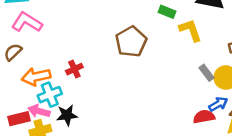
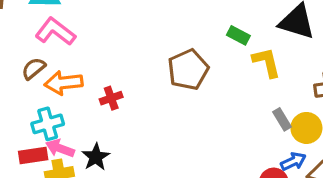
orange arrow: (36, 77) -> (64, 83), moved
cyan cross: (50, 95) -> (48, 124), moved
black star: (67, 115) -> (96, 157), turned -30

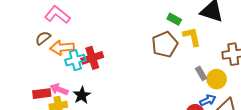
brown pentagon: (188, 70) -> (165, 44), moved
red cross: (111, 98) -> (92, 58), size x1.5
cyan cross: (48, 124) -> (75, 60), moved

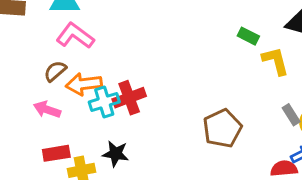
brown pentagon: (165, 44) -> (222, 128), moved
pink arrow: (59, 89) -> (47, 110), moved
black star: (82, 95) -> (116, 154), turned -30

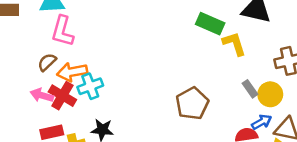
pink L-shape: (75, 36) -> (62, 31), turned -108
green rectangle: (248, 36) -> (210, 24), size x1.5
red cross: (129, 98) -> (62, 96), moved, turned -36

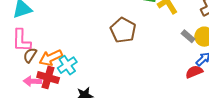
pink L-shape: (62, 31) -> (21, 40), moved
brown pentagon: (192, 103) -> (123, 30), moved

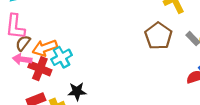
brown pentagon: (123, 30) -> (158, 36), moved
pink arrow: (32, 81) -> (22, 59), moved

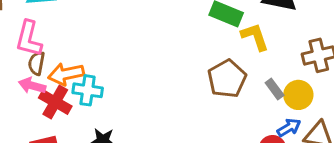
brown semicircle: (23, 43) -> (36, 63), turned -35
cyan cross: (62, 57) -> (88, 90), turned 30

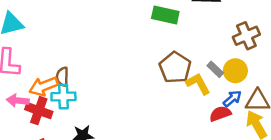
yellow L-shape: (255, 37) -> (198, 84), moved
brown semicircle: (36, 63) -> (62, 77), moved

